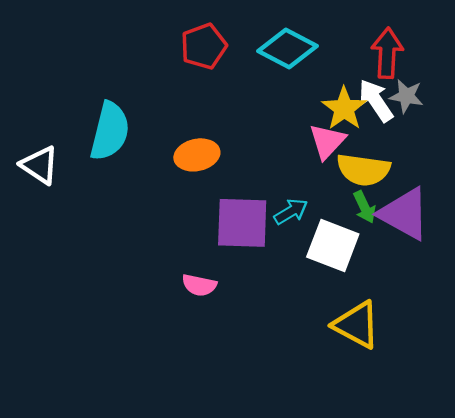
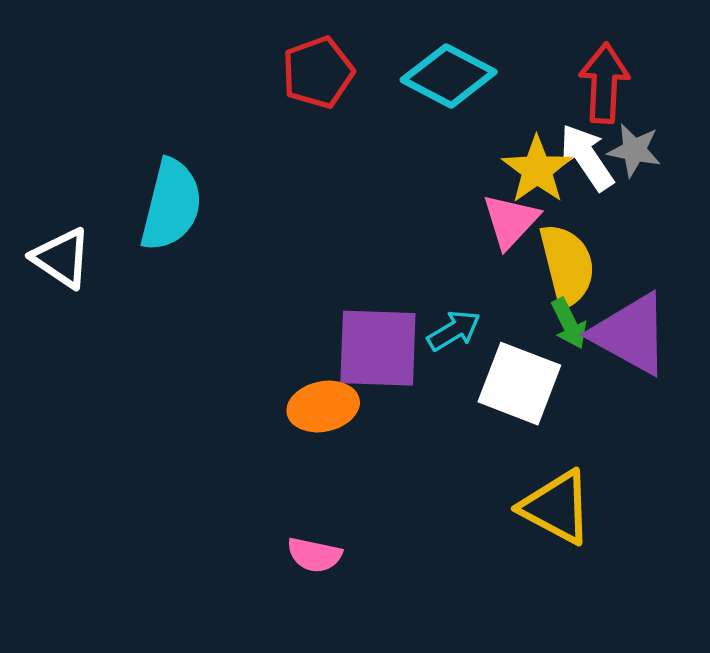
orange ellipse: (197, 155) -> (323, 406), moved
yellow semicircle: (363, 170) -> (567, 265), turned -112
pink semicircle: (199, 285) -> (314, 555), moved

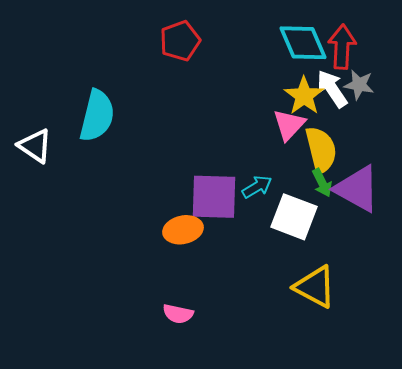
cyan diamond: (449, 76) -> (303, 43), moved, turned 39

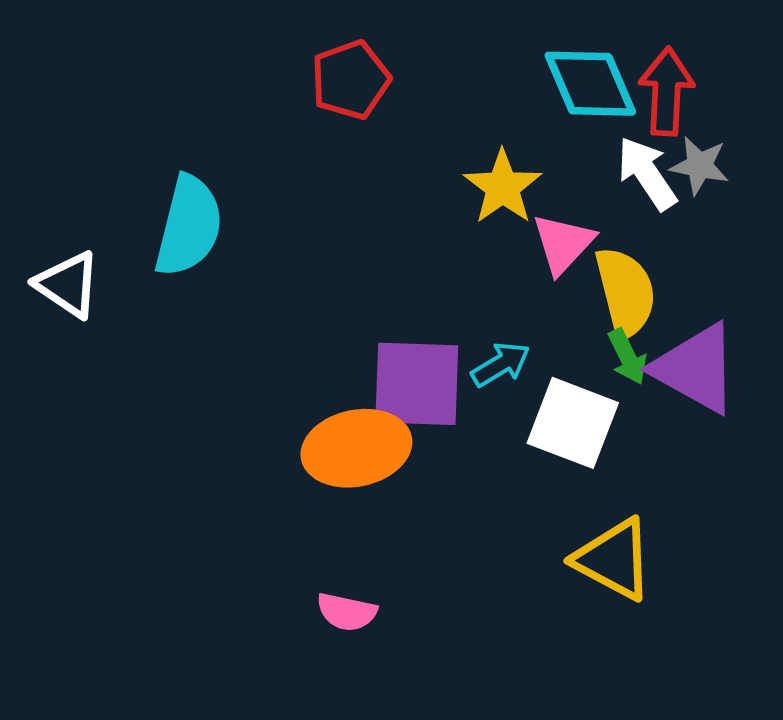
yellow star: (304, 96) -> (503, 187), moved
orange ellipse: (183, 230) -> (356, 448), size x1.4

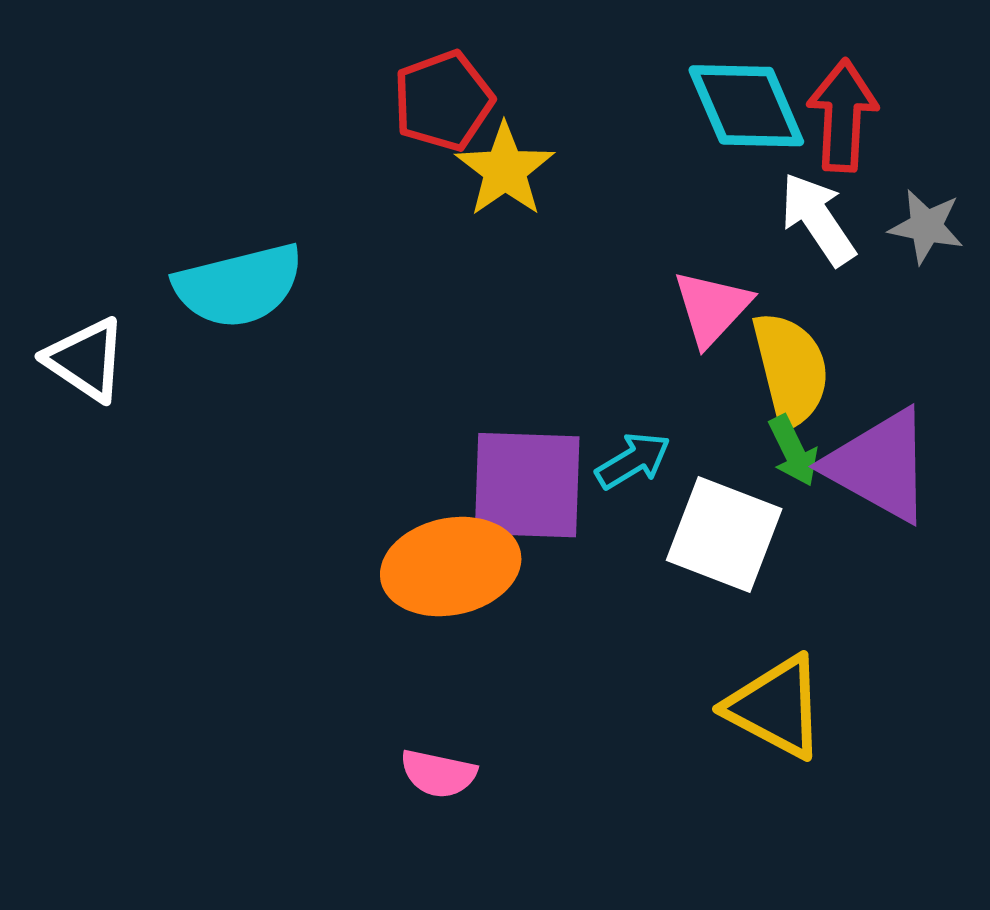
gray star: (700, 166) -> (926, 226), moved
yellow star: (503, 187) -> (505, 170), moved
cyan semicircle: (189, 226) -> (239, 286), turned 62

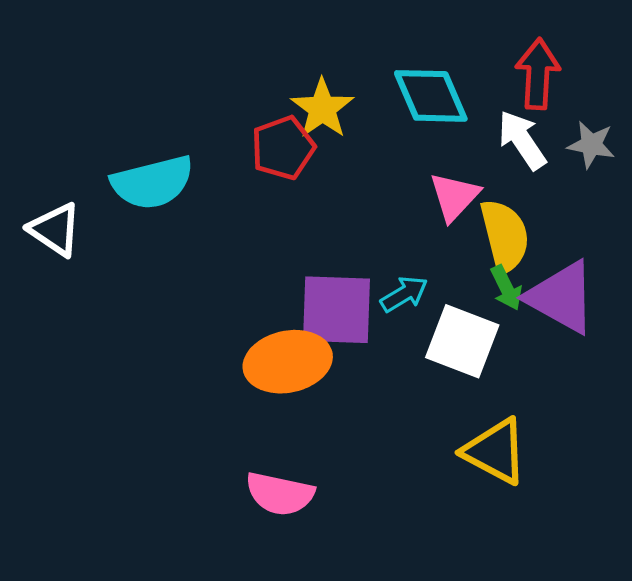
red pentagon: (443, 101) -> (283, 148), moved
cyan diamond: (746, 106) -> (431, 96), moved
pink semicircle: (438, 774) -> (280, 494), size x1.4

